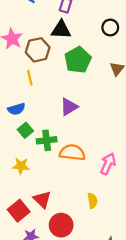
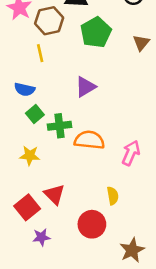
blue semicircle: (16, 109) -> (25, 89), turned 30
red circle: (61, 225) -> (92, 224), moved

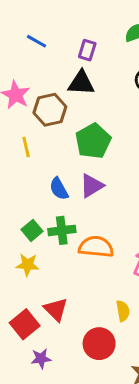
green pentagon: (96, 32) -> (93, 141), moved
yellow line: (40, 53) -> (26, 147), moved
blue semicircle: (25, 89) -> (59, 189), moved, turned 48
green square: (35, 114) -> (32, 230), moved

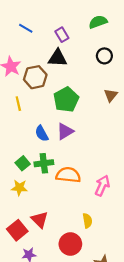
purple rectangle: (87, 50) -> (62, 35), turned -48

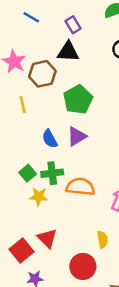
yellow star: (19, 188) -> (39, 197), moved

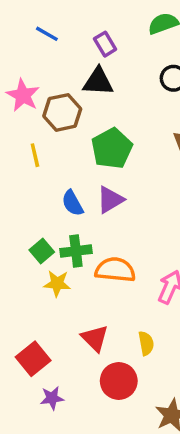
red triangle: (47, 238) -> (95, 338), moved

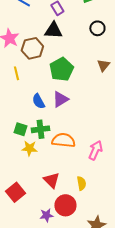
green square: (42, 251) -> (20, 129), turned -32
purple star: (52, 398) -> (46, 215), moved

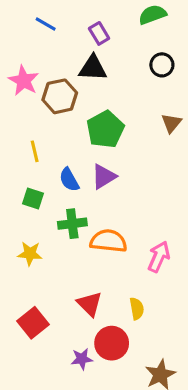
yellow line: (16, 73) -> (35, 151), moved
green square: (20, 129) -> (33, 199), moved
yellow star: (29, 148) -> (30, 254), moved

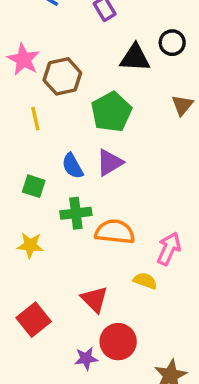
black triangle: (93, 68) -> (135, 58), moved
yellow line: (35, 151) -> (35, 119), moved
yellow semicircle: (137, 309) -> (145, 281), moved, turned -60

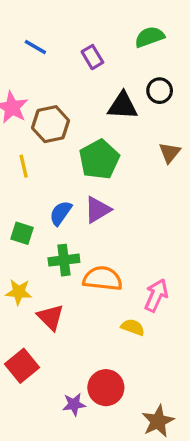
blue semicircle: (73, 166) -> (61, 213), turned 64
red triangle: (94, 299) -> (51, 317), moved

